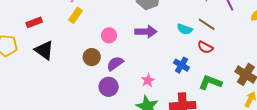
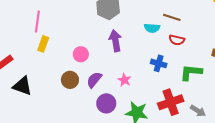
purple arrow: (146, 32) -> (115, 41), turned -85
pink star: (148, 80) -> (124, 80), moved
purple circle: (109, 87) -> (106, 103), moved

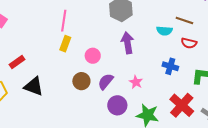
pink line: (37, 22) -> (64, 21), moved
yellow rectangle: (43, 44) -> (65, 44), moved
red cross: (171, 102) -> (182, 105), turned -30

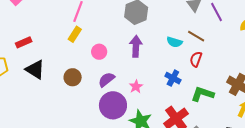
red semicircle: (189, 43) -> (196, 59), turned 84
brown circle: (81, 81) -> (73, 77), moved
purple circle: (117, 105) -> (113, 105), size x1.4

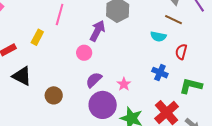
yellow rectangle: (75, 34) -> (37, 37), moved
brown line: (196, 36) -> (173, 20), moved
purple arrow: (136, 46) -> (97, 31), moved, turned 30
brown circle: (73, 77) -> (54, 95), moved

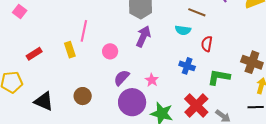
pink line: (60, 14) -> (84, 31), moved
purple arrow: (97, 31) -> (143, 36), moved
yellow rectangle: (37, 37) -> (70, 50), moved, turned -42
black triangle: (22, 76) -> (44, 101), moved

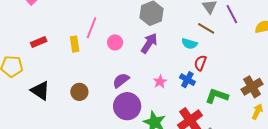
red semicircle: (207, 44) -> (200, 63), moved
pink circle: (110, 51) -> (115, 42), moved
brown cross: (252, 62) -> (252, 87), turned 30
pink star: (152, 80) -> (160, 82), moved

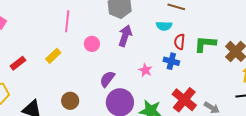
pink line: (92, 28) -> (67, 21), moved
yellow rectangle: (75, 44) -> (53, 56), turned 70
green L-shape: (217, 96) -> (205, 44), moved

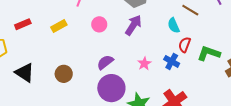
cyan semicircle: (164, 26) -> (174, 25), turned 49

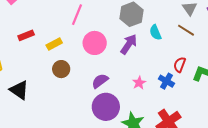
red rectangle: (23, 24) -> (26, 35), moved
pink circle: (99, 24) -> (95, 43), size x1.5
cyan semicircle: (174, 25) -> (155, 32), moved
brown circle: (64, 74) -> (61, 69), moved

